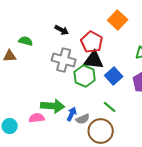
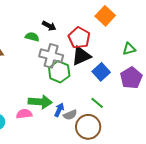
green semicircle: (26, 41) -> (32, 37), moved
black triangle: (94, 60) -> (81, 56), turned -30
green hexagon: (85, 76) -> (59, 72), moved

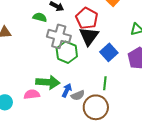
black triangle: (81, 56) -> (89, 36), turned -30
green line: (97, 103) -> (105, 83), turned 56

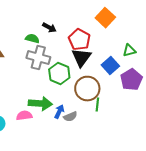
gray cross: (59, 36) -> (38, 58), moved
blue square: (109, 52) -> (110, 66), moved
brown circle: (96, 107) -> (87, 89), moved

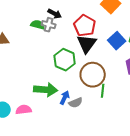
gray cross: (38, 58) -> (49, 25), moved, size x0.6
blue square: (110, 66) -> (117, 41), moved
pink semicircle: (24, 116) -> (24, 110), moved

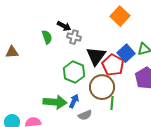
green semicircle: (38, 25) -> (47, 37), turned 56
gray cross: (49, 25) -> (74, 37), moved
red pentagon: (85, 26) -> (113, 65), moved
blue arrow: (65, 98) -> (74, 101), moved

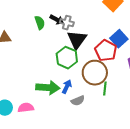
black arrow: (64, 26) -> (57, 20), moved
black triangle: (96, 56) -> (77, 40), moved

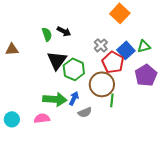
gray cross: (67, 23) -> (101, 45), moved, turned 32
black triangle: (77, 40) -> (57, 60), moved
pink semicircle: (26, 108) -> (42, 118), moved

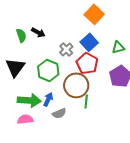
gray cross: (101, 45) -> (66, 49), moved
blue square: (126, 50) -> (89, 42), moved
black triangle: (57, 60) -> (15, 67), moved
pink semicircle: (42, 118) -> (25, 119), moved

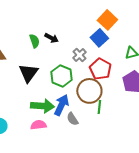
blue square: (89, 42) -> (99, 38), moved
blue arrow: (48, 99) -> (61, 105), size x1.5
gray semicircle: (59, 113) -> (72, 119), turned 80

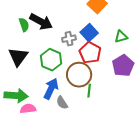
black arrow: (51, 38) -> (41, 22), size x1.6
blue square: (99, 38) -> (89, 33), moved
gray cross: (79, 55) -> (69, 39), turned 32
green arrow: (42, 106) -> (16, 96), moved

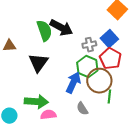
green semicircle: (24, 25) -> (44, 31), size x1.5
green hexagon: (51, 60) -> (87, 67), moved
blue arrow: (51, 89) -> (73, 83), moved

